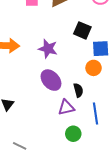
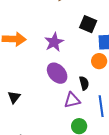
purple star: (48, 49) -> (54, 42), turned 30

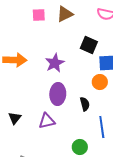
purple ellipse: (57, 73) -> (58, 94), turned 45
purple triangle: (72, 100) -> (47, 121), moved

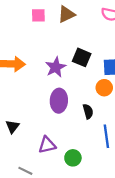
black square: (89, 45) -> (82, 57), moved
purple triangle: (47, 121) -> (47, 145), moved
green circle: (80, 147) -> (73, 158), moved

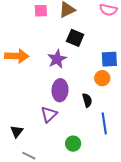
black square: (82, 57) -> (75, 38), moved
black triangle: (12, 127) -> (17, 131), moved
purple triangle: (47, 145) -> (49, 114), moved, turned -30

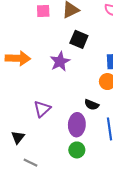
purple ellipse: (60, 90) -> (77, 125), moved
black semicircle: (87, 100) -> (92, 105), turned 128
purple triangle: (49, 114) -> (42, 109), moved

